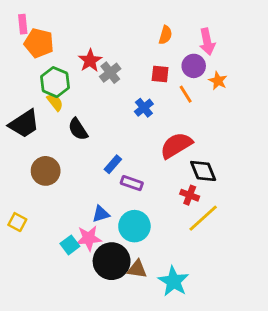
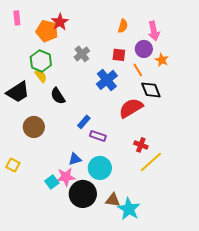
orange pentagon: (39, 43) -> (47, 31), moved
red star: (90, 61) -> (60, 22), moved
blue cross: (144, 108) -> (107, 80), size x1.5
black diamond: (203, 171) -> (151, 90), moved
brown triangle: (137, 269) -> (113, 200), moved

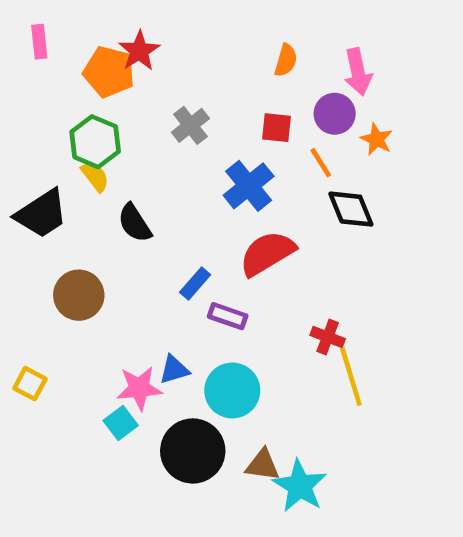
red semicircle: (131, 108) -> (267, 253), moved
yellow line: (151, 162) -> (351, 377), turned -65
pink star: (66, 177) -> (139, 388), moved

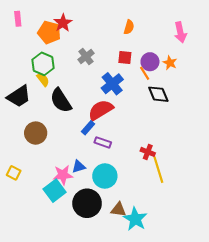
pink arrow: (358, 72) -> (180, 32), moved
purple circle: (335, 114) -> (150, 62), moved
black semicircle: (135, 223) -> (61, 101), size x1.4
red semicircle: (267, 253) -> (101, 110), moved
cyan square: (121, 423) -> (55, 191), size x1.5

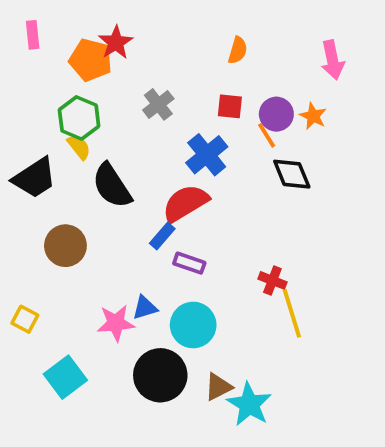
cyan square: (55, 191) -> (65, 377), moved
brown triangle: (118, 210) -> (218, 387), turned -35

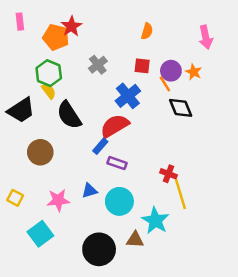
pink star: (116, 323) -> (58, 200), moved
black circle: (160, 375) -> (99, 249), moved
brown triangle: (218, 387) -> (135, 240), turned 30
cyan star: (249, 404) -> (155, 221), moved

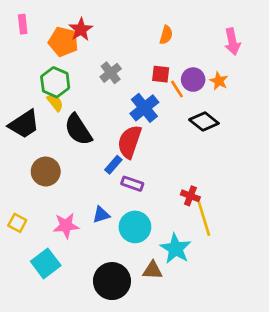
orange line: (165, 84) -> (177, 89), moved
black diamond: (181, 108) -> (204, 121), turned -30
red semicircle: (115, 126) -> (130, 142), turned -40

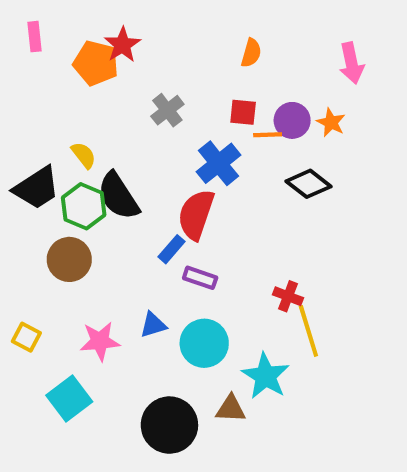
green hexagon: (55, 82) -> (84, 206), moved
orange line: (177, 89) -> (268, 135), turned -60

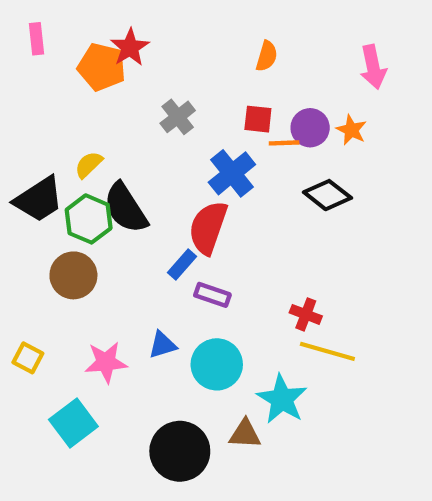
yellow semicircle: (84, 155) -> (89, 165), turned -96
yellow line: (308, 331) -> (327, 351), turned -57

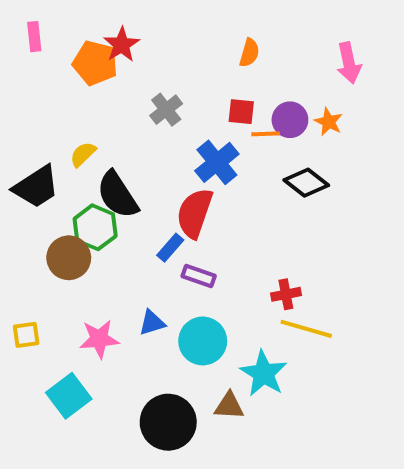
green hexagon: (89, 219) -> (95, 227), moved
red cross: (306, 314) -> (286, 294), turned -32
yellow square: (28, 358) -> (26, 335), turned -36

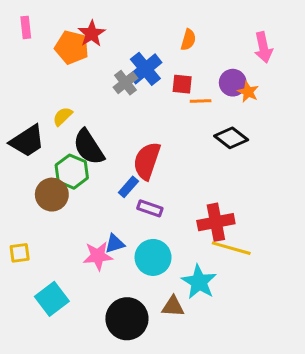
purple circle: (290, 120) -> (233, 83), moved
blue cross: (217, 162) -> (145, 69), moved
red cross: (286, 294) -> (216, 222), size x1.6
pink star: (99, 339) -> (98, 256), moved

